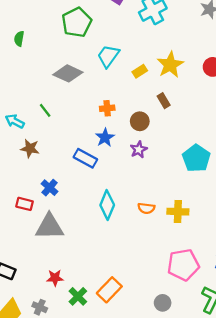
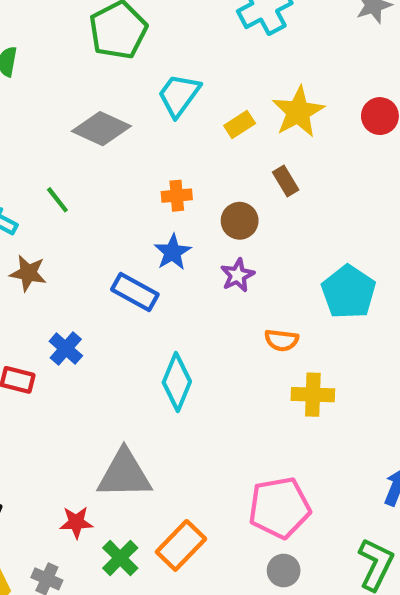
orange semicircle: (146, 208) -> (281, 340), moved
gray triangle: (50, 227) -> (124, 474), moved
pink pentagon: (183, 265) -> (279, 508), moved

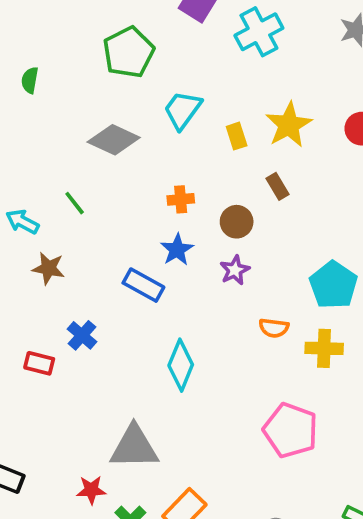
yellow rectangle: (240, 124) -> (237, 136), turned -75
yellow cross: (313, 395) -> (324, 348), moved
pink pentagon: (279, 508) -> (291, 430), moved, turned 30

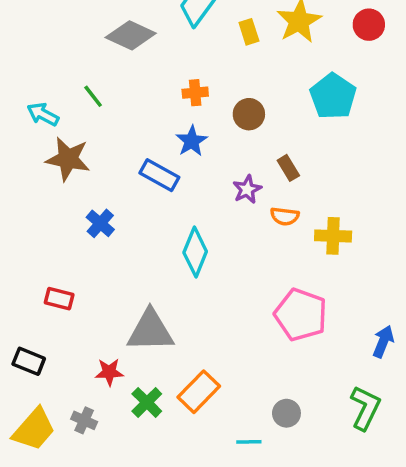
brown rectangle: (278, 186) -> (288, 168), moved
brown star: (48, 268) -> (68, 159), size x1.4
purple star: (235, 270) -> (247, 189), moved
cyan pentagon: (333, 285) -> (333, 96), moved
red rectangle: (39, 363) -> (59, 299), moved

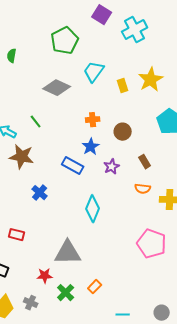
purple star: (247, 189) -> (112, 167), moved
orange rectangle: (199, 392) -> (95, 287), size x0.6
gray circle: (286, 413) -> (162, 313), moved

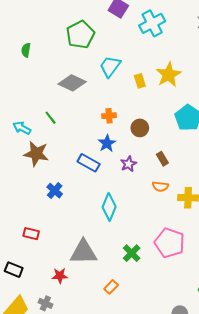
green cross: (66, 293) -> (132, 253), moved

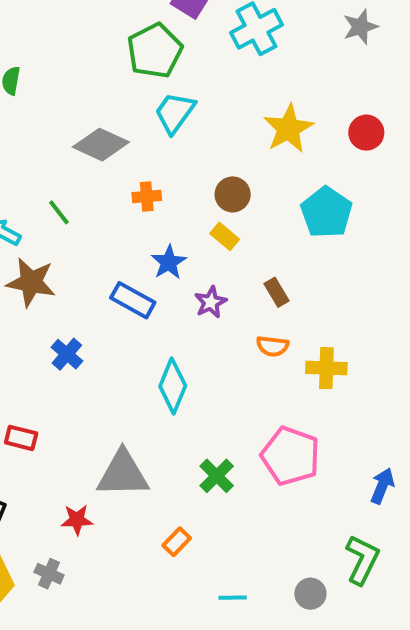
green pentagon: (80, 35) -> (155, 51), moved
yellow rectangle: (140, 81) -> (225, 236), moved, turned -32
orange cross: (109, 116) -> (147, 196), moved
brown circle: (140, 128) -> (233, 194), moved

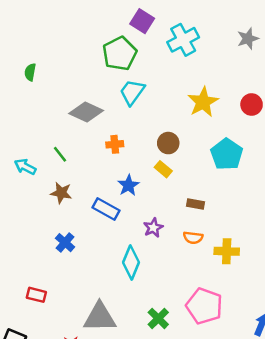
brown star: (31, 282) -> (61, 193), moved, size x0.7
brown rectangle: (276, 292) -> (196, 204), turned -49
purple star: (211, 302) -> (153, 228), moved

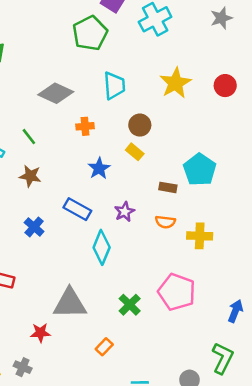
cyan trapezoid: (132, 92) -> (114, 86), moved, turned 140
cyan pentagon: (227, 154) -> (200, 170), moved
blue rectangle: (106, 209) -> (77, 209), moved

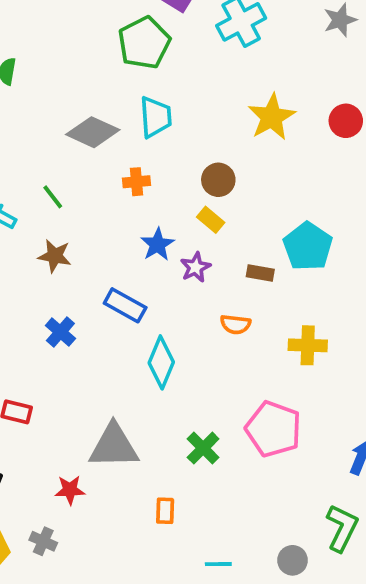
cyan trapezoid: (114, 86) -> (156, 117), moved
purple star: (125, 212) -> (195, 267), moved
orange semicircle: (165, 222) -> (235, 324), moved
orange rectangle: (104, 347) -> (165, 511), turned -42

